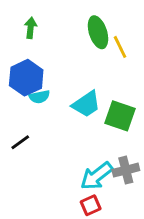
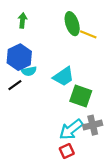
yellow line: (120, 47) -> (88, 34), turned -42
green square: (120, 116) -> (81, 96), moved
black line: (20, 142) -> (15, 85), moved

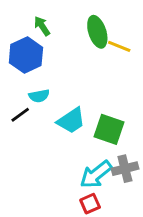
green arrow: (22, 20) -> (42, 26), moved, turned -40
blue hexagon: (19, 57) -> (26, 55), moved
cyan trapezoid: (64, 77) -> (71, 121), moved

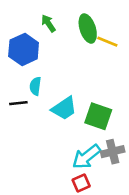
green arrow: (42, 26) -> (48, 23), moved
cyan semicircle: (39, 96) -> (35, 86), turned 108
black line: (20, 115) -> (18, 103), turned 30

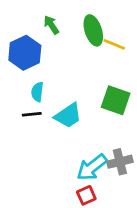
black line: (18, 103) -> (32, 114), moved
green square: (98, 116) -> (116, 100), moved

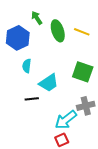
green ellipse: (93, 30) -> (58, 31), moved
black line: (32, 114) -> (32, 99), moved
gray cross: (120, 162) -> (86, 106), moved

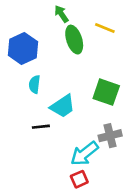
green arrow: (37, 18) -> (61, 14), moved
yellow line: (82, 32) -> (105, 28), moved

